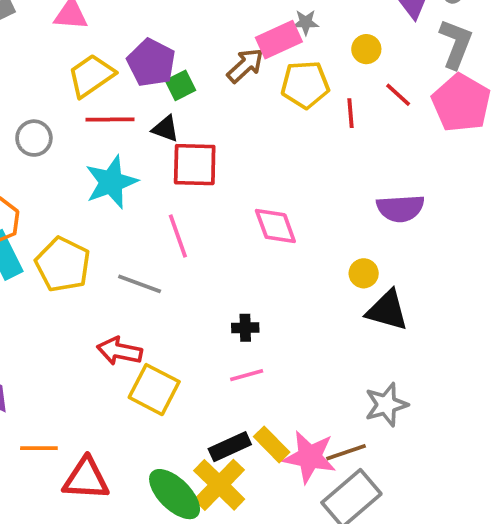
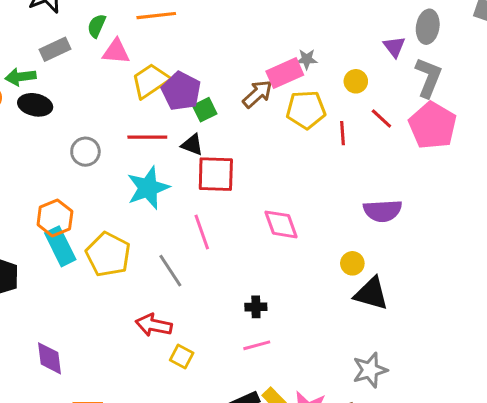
yellow trapezoid: (91, 76) -> (150, 81), moved
gray line: (140, 284) -> (170, 271), turned 36
yellow square: (154, 390) -> (182, 357), size x0.6

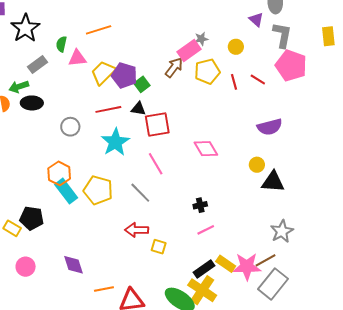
red line: (381, 119) -> (258, 80), moved

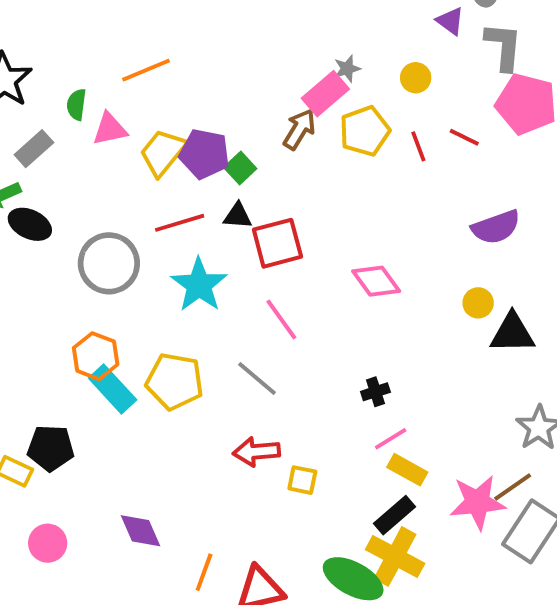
black ellipse: (32, 103) -> (30, 224), turned 30
gray circle: (70, 127) -> (109, 263), size x1.6
yellow rectangle: (226, 264) -> (407, 470), moved
orange line: (104, 289) -> (204, 572), turned -54

